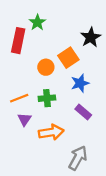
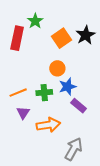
orange square: (68, 58) -> (61, 38), moved
orange circle: (46, 67) -> (57, 68), moved
blue star: (80, 83) -> (67, 87), moved

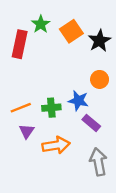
orange square: (61, 38) -> (71, 31), moved
orange circle: (57, 68) -> (100, 79), moved
blue star: (67, 87) -> (78, 101), turned 30
gray arrow: (74, 149) -> (98, 162), moved, turned -40

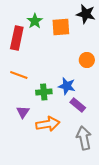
orange square: (71, 31) -> (61, 27), turned 30
black star: (100, 41) -> (86, 14), moved, turned -30
orange circle: (100, 79) -> (87, 60), moved
orange line: (21, 108) -> (19, 75), moved, turned 42

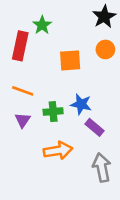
black star: (86, 14) -> (104, 17), turned 30
orange square: (61, 27) -> (70, 60), moved
orange circle: (87, 60) -> (105, 49), moved
purple triangle: (23, 112) -> (23, 120), moved

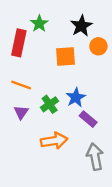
black star: (104, 17) -> (81, 26), moved
blue star: (81, 104) -> (76, 97), turned 30
green cross: (53, 112) -> (50, 104), turned -30

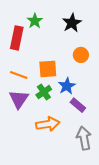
orange circle: (98, 46) -> (81, 55), moved
orange square: (65, 57) -> (48, 69), moved
purple triangle: (21, 112) -> (19, 99), size x1.5

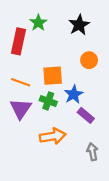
green cross: (44, 92) -> (48, 101), turned -35
gray arrow: (84, 138) -> (92, 152), size x0.7

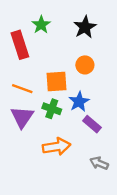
red rectangle: (18, 41) -> (20, 45), turned -30
orange circle: (89, 60) -> (85, 65), moved
gray arrow: (92, 152) -> (99, 163), turned -56

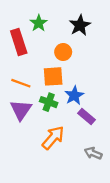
orange circle: (85, 65) -> (63, 52), moved
orange arrow: (57, 147) -> (53, 138), turned -40

